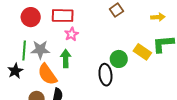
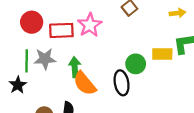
red rectangle: (63, 16) -> (61, 30), moved
pink star: (72, 34) -> (90, 25), moved, size x1.5
yellow rectangle: (142, 52) -> (162, 54), turned -30
orange semicircle: (47, 74) -> (85, 83), moved

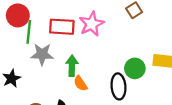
red circle: (32, 22) -> (18, 15), moved
green line: (27, 61) -> (29, 32), moved
orange semicircle: (85, 83) -> (80, 83), size x0.6

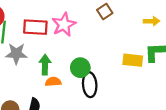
green circle: (135, 68) -> (80, 68), moved
orange semicircle: (80, 83) -> (53, 82), turned 119

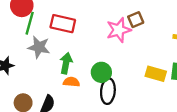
pink star: (64, 25) -> (119, 30), moved

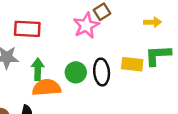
orange semicircle: (71, 82) -> (47, 88), size x1.6
black ellipse: (108, 91) -> (102, 72), moved

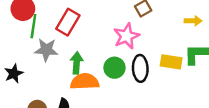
pink star: (86, 26) -> (126, 36), moved
red rectangle: (27, 29) -> (68, 22), turned -65

